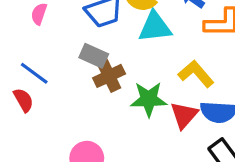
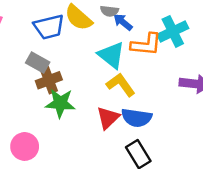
cyan triangle: (155, 27) -> (111, 55), moved, turned 40
green star: (149, 99) -> (60, 103), moved

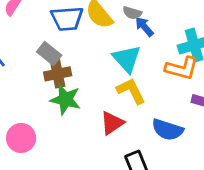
orange L-shape: (146, 44) -> (182, 68), moved
blue semicircle: (137, 118) -> (167, 130), moved

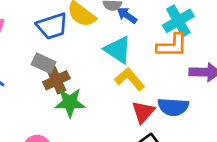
red triangle: (112, 123) -> (143, 112), moved

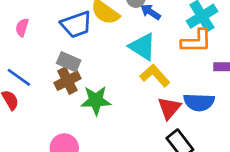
brown cross: (56, 80) -> (67, 81), moved

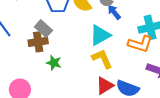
cyan triangle: (142, 47) -> (100, 35), turned 40
green star: (96, 100) -> (54, 63), size x0.7

